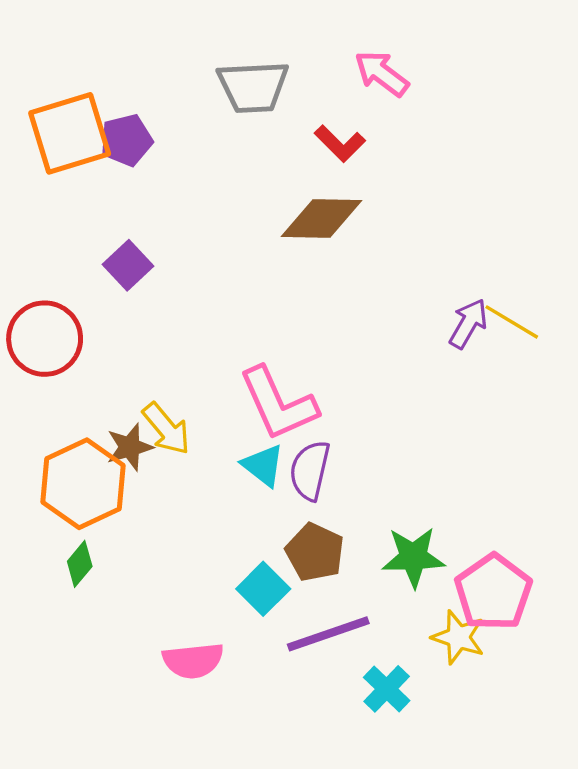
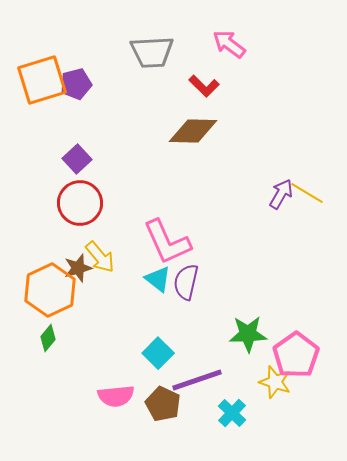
red circle: (45, 339) -> (80, 203), moved
brown pentagon: (315, 552) -> (163, 404), moved

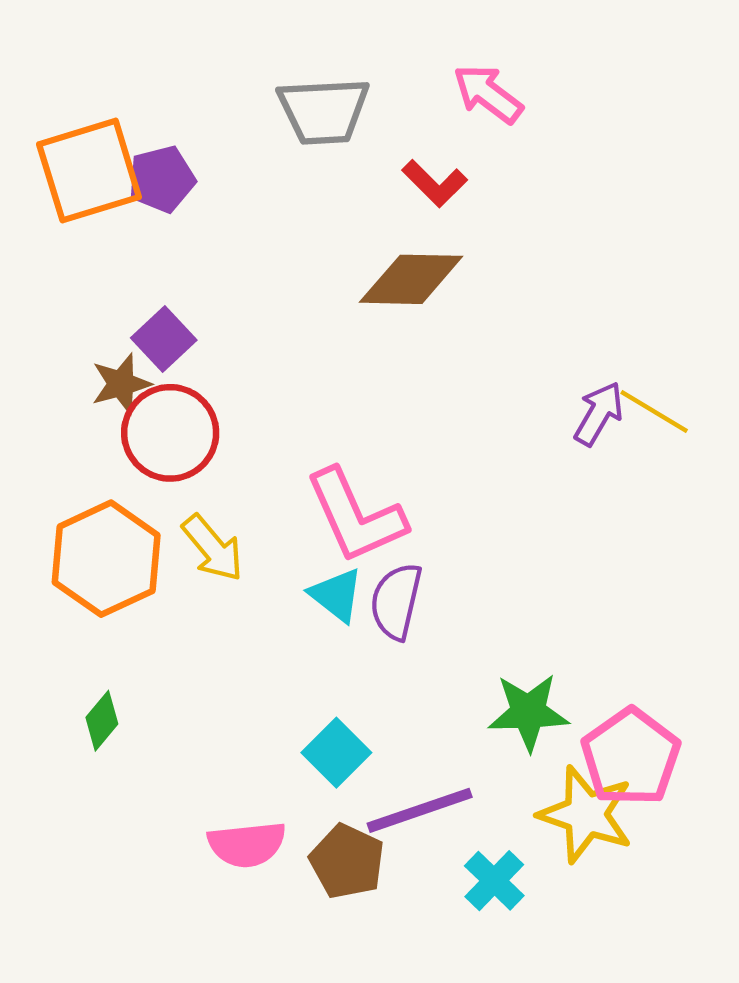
brown star: (78, 268) -> (121, 384), moved
orange hexagon: (50, 290) -> (106, 559), moved
yellow star: (275, 382) -> (586, 815), size x1.4

